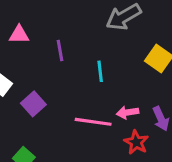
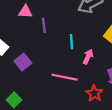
pink triangle: (19, 35) -> (25, 12), moved
pink arrow: (127, 112) -> (88, 57), moved, turned 120

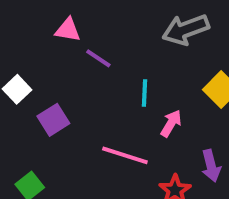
purple line: (44, 25) -> (98, 58), turned -56

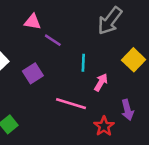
gray arrow: (186, 30) -> (110, 21), turned -32
purple square: (53, 120) -> (33, 73), moved

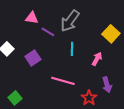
gray arrow: (110, 21) -> (70, 21), moved
yellow square: (134, 60) -> (111, 34), moved
pink arrow: (101, 82) -> (97, 59), moved

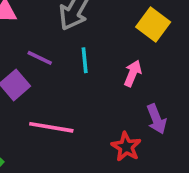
purple line: (48, 32) -> (40, 58), moved
pink line: (63, 81) -> (51, 127), moved

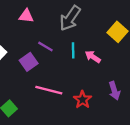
pink arrow: (133, 73) -> (93, 57), moved, turned -84
red star: (126, 147) -> (82, 100), moved

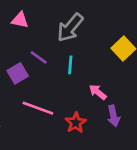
pink arrow: (93, 57) -> (98, 92), moved

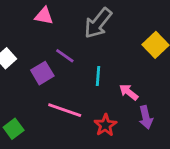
cyan line: (70, 65) -> (98, 76), moved

